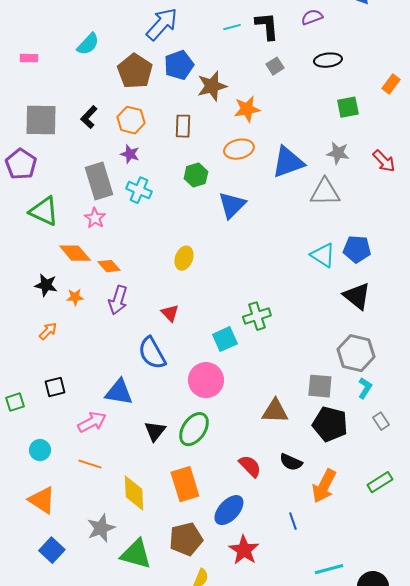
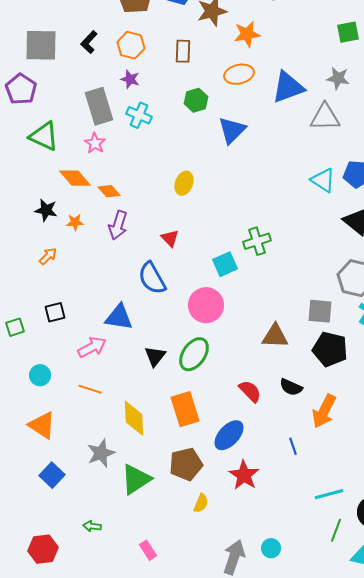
green triangle: (136, 554) -> (136, 479), turned -48

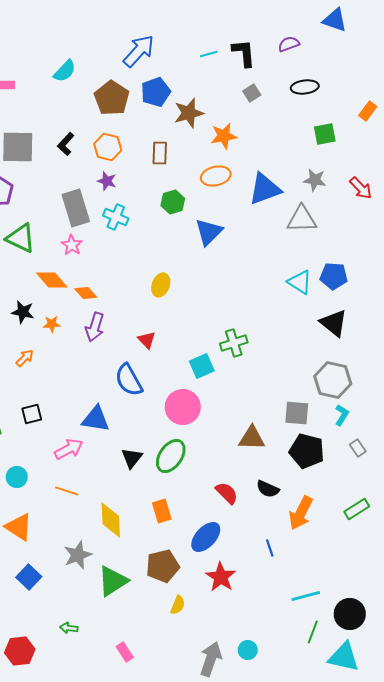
orange rectangle: (185, 409) -> (162, 511), size x0.7

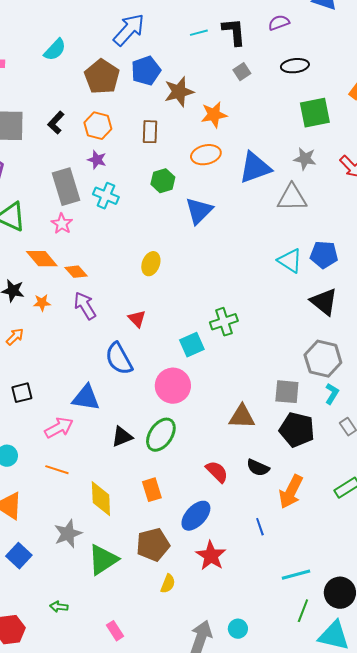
green square: (325, 134) -> (315, 113), size x1.4
purple arrow: (95, 327) -> (85, 306), turned 132
black triangle: (132, 458) -> (122, 437), turned 30

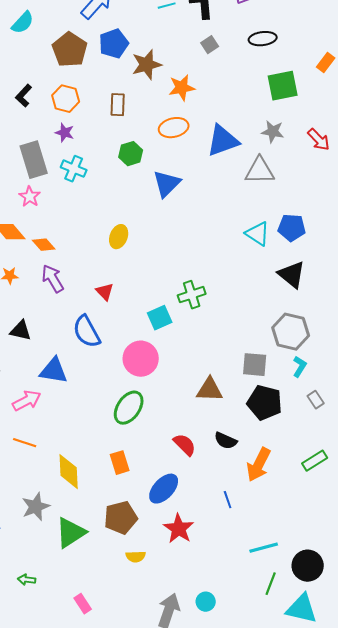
black triangle: (122, 437) -> (21, 331), moved, turned 35
yellow semicircle: (168, 584) -> (136, 557), turned 66

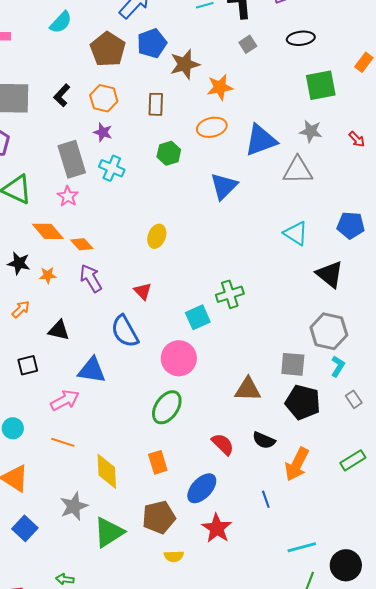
red arrow: (319, 140) -> (357, 139), size x0.7
blue triangle: (167, 184) -> (224, 186), moved
blue pentagon: (292, 228) -> (351, 225), moved

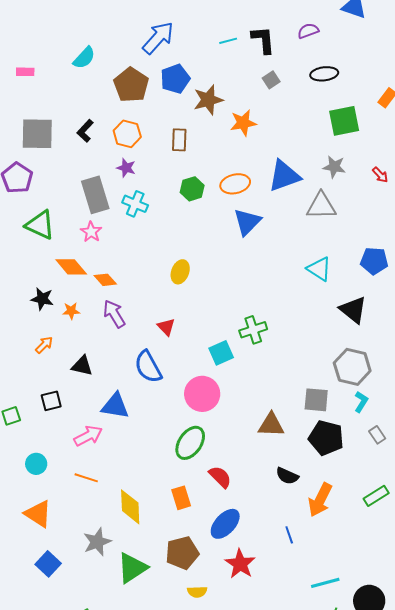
orange ellipse: (212, 127) -> (235, 184), moved
red semicircle: (223, 444) -> (220, 477), moved

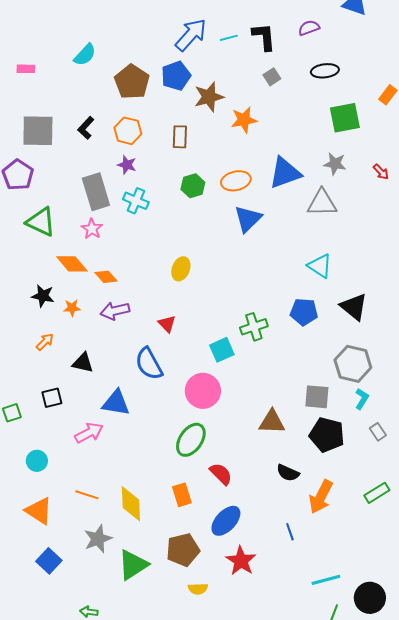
blue arrow: (158, 38) -> (191, 35), moved
blue pentagon: (374, 261) -> (304, 312), moved
purple arrow: (114, 314) -> (115, 311), turned -72
orange line: (86, 478) -> (87, 495), moved

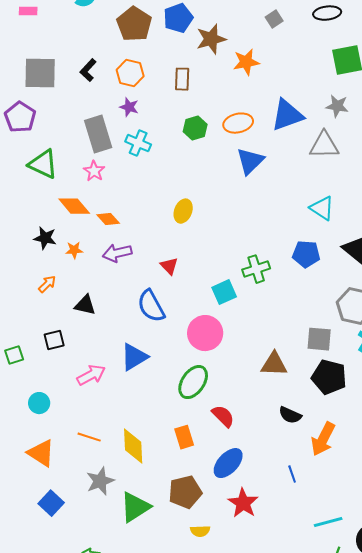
blue triangle: (116, 403) -> (134, 357), moved, turned -40

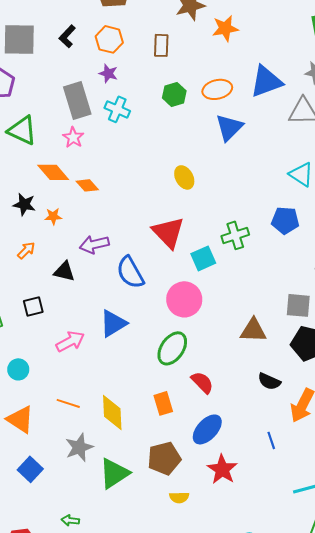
yellow ellipse: (183, 211) -> (184, 177), moved, turned -50
purple arrow: (117, 253) -> (94, 244), moved
red triangle: (169, 266) -> (168, 232), moved, size x1.8

